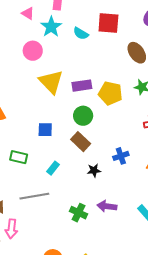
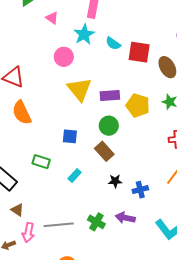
pink triangle: (28, 13) -> (52, 18), moved
red square: (108, 23) -> (139, 52), moved
blue cross: (121, 156) -> (140, 190), moved
gray line: (34, 196) -> (59, 225), moved

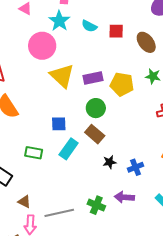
red square: (139, 52) -> (116, 31), size x0.7
pink circle: (64, 57) -> (42, 46), size x1.4
cyan rectangle: (75, 175) -> (69, 149), moved, size x1.5
brown triangle: (17, 210) -> (24, 202), moved

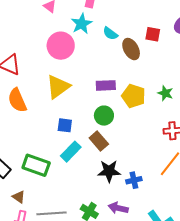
red square: (116, 31) -> (153, 34), moved
brown ellipse: (146, 42) -> (131, 49), moved
yellow triangle: (62, 76) -> (58, 87), moved, turned 32
green rectangle: (34, 153) -> (36, 165), moved, size x1.5
black star: (110, 162) -> (109, 171), size x1.6

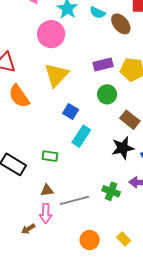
blue square: (65, 125) -> (71, 112), turned 35
brown rectangle: (99, 141) -> (130, 120), moved
green rectangle: (36, 165) -> (50, 156), size x0.6
brown triangle: (19, 197) -> (47, 190), moved, turned -32

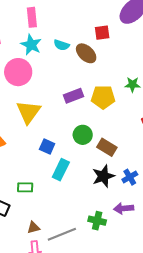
green circle: (107, 94) -> (83, 135), moved
green rectangle: (50, 156) -> (25, 187), moved

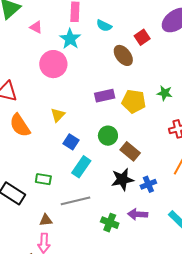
red square: (102, 33) -> (142, 37), turned -35
cyan semicircle: (62, 45) -> (104, 26), moved
yellow triangle: (28, 112) -> (58, 115), moved, size x0.6
gray line: (62, 234) -> (76, 201), moved

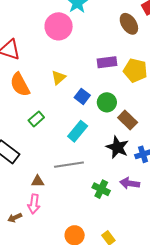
blue square: (71, 142) -> (82, 96), moved
green rectangle: (43, 179) -> (36, 119), moved, turned -56
black star: (122, 179) -> (117, 147), turned 30

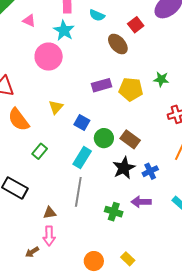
green circle: (107, 102) -> (104, 138), moved
black star: (117, 147) -> (124, 168), turned 30
gray line: (69, 165) -> (78, 192), turned -64

